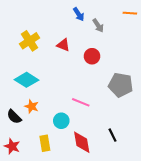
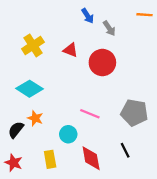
red circle: (92, 56) -> (102, 63), size x1.5
gray pentagon: (121, 85) -> (134, 113), moved
black semicircle: (14, 117) -> (16, 130), turned 84

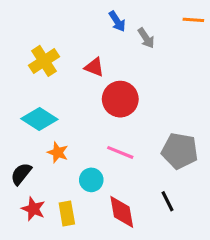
red circle: (102, 63) -> (120, 99), moved
orange star: (35, 118) -> (58, 152), moved
red star: (14, 163) -> (33, 209), moved

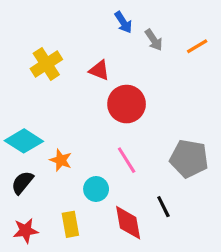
orange line: (193, 20) -> (197, 46), moved, turned -35
cyan diamond: (39, 119) -> (24, 141), moved
pink line: (120, 152) -> (127, 160), turned 36
black line: (168, 201) -> (163, 207), moved
red star: (33, 209) -> (26, 231), moved, turned -30

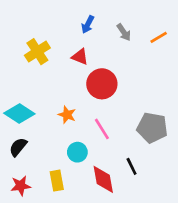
blue arrow: (123, 22) -> (88, 24), moved, turned 60
orange star: (61, 160) -> (67, 115), moved

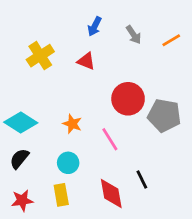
red circle: (102, 84) -> (128, 99), moved
gray pentagon: (152, 128) -> (164, 115), moved
cyan circle: (77, 152) -> (68, 163), moved

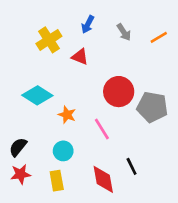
yellow cross: (40, 56) -> (49, 40), moved
cyan diamond: (21, 122) -> (37, 95), moved
red star: (22, 200) -> (21, 174), moved

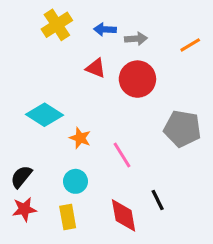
blue arrow: (88, 24) -> (105, 29), turned 66
gray arrow: (124, 32) -> (136, 39), moved, turned -60
yellow cross: (49, 40) -> (57, 25), moved
red circle: (119, 92) -> (137, 79), moved

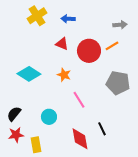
gray arrow: (136, 39) -> (120, 25), moved
orange line: (190, 45) -> (112, 46), moved
orange star: (80, 138) -> (64, 75), moved
yellow rectangle: (68, 217) -> (36, 145), moved

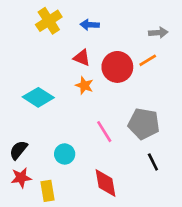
orange star: (64, 75) -> (84, 85), moved
gray pentagon: (118, 83) -> (144, 124), moved
black line: (102, 129) -> (153, 162), moved

